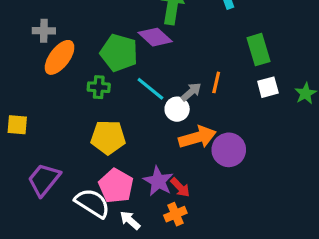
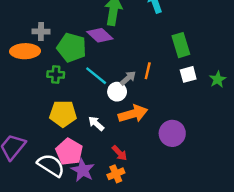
gray cross: (44, 31) -> (41, 32), moved
orange ellipse: (60, 57) -> (25, 51), turned 52
purple circle: (229, 150) -> (172, 133), moved
purple star: (158, 181) -> (83, 170), moved
white arrow: (130, 220) -> (96, 124), moved

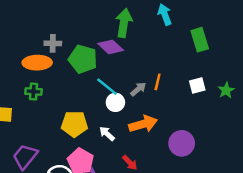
green rectangle: (181, 45) -> (200, 40), moved
green cross: (56, 74) -> (34, 92), moved
white circle: (117, 92) -> (115, 102), moved

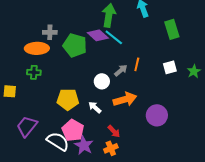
cyan line: (107, 87) -> (114, 37), moved

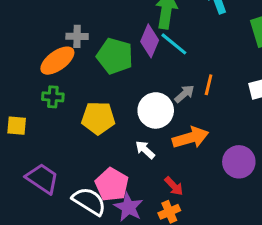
purple diamond: (98, 35) -> (150, 41), turned 70
orange ellipse: (37, 48) -> (57, 61), turned -35
white circle: (102, 81) -> (156, 110), size x1.5
yellow pentagon: (68, 99) -> (98, 118), moved
purple trapezoid: (27, 126) -> (42, 178), turned 85

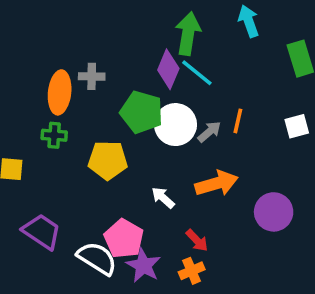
gray cross: (77, 36) -> (92, 76), moved
green pentagon: (115, 56) -> (142, 112), moved
orange ellipse: (57, 61) -> (60, 92), turned -48
white circle: (156, 110) -> (175, 125), moved

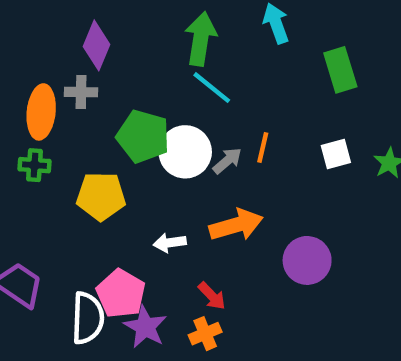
purple diamond: (168, 69) -> (97, 45), moved
white arrow: (163, 198) -> (170, 243), turned -50
white semicircle: (97, 258) -> (88, 318), turned 60

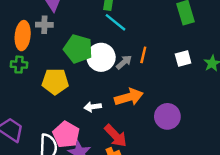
red arrow: (212, 296) -> (116, 136), size x1.5

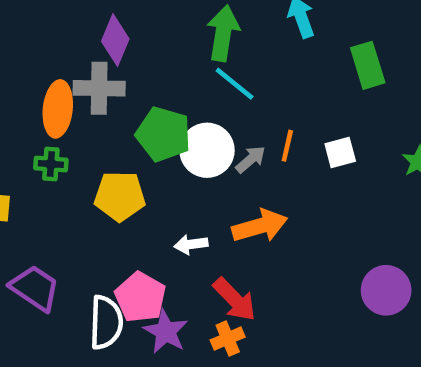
gray cross: (44, 25) -> (99, 88), size x1.5
white square: (183, 59) -> (340, 153), moved
purple circle: (167, 116) -> (386, 290), moved

